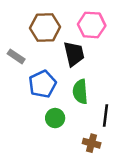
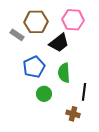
black trapezoid: (74, 54) -> (59, 43), turned 65
gray rectangle: (16, 56) -> (17, 35), moved

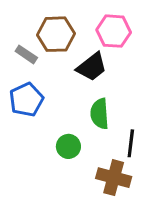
blue pentagon: (34, 67) -> (26, 100), moved
brown cross: (73, 114) -> (114, 178), size x1.5

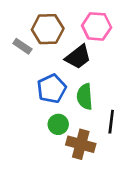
blue pentagon: (26, 100) -> (52, 89), moved
brown cross: (114, 178) -> (81, 144), moved

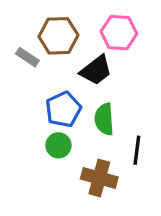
green circle: (58, 124) -> (58, 145), moved

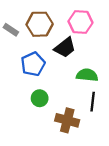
gray rectangle: (27, 57) -> (11, 30), moved
blue pentagon: (63, 109) -> (33, 64), moved
green semicircle: (104, 119) -> (87, 75), moved, turned 100

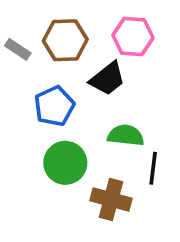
green semicircle: (87, 75) -> (126, 135), moved
green circle: (40, 98) -> (65, 163), size x1.5

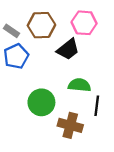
blue pentagon: (54, 106) -> (16, 56), moved

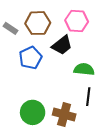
blue pentagon: (16, 56) -> (30, 58), moved
green semicircle: (79, 85) -> (84, 69), moved
green circle: (41, 102) -> (33, 112), moved

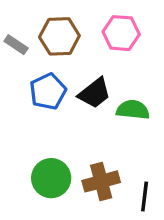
black trapezoid: (62, 45) -> (95, 93), moved
black line: (88, 97) -> (145, 196), moved
brown cross: (64, 115) -> (101, 181), turned -30

